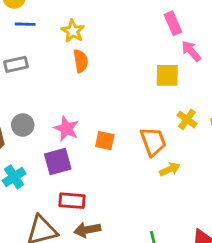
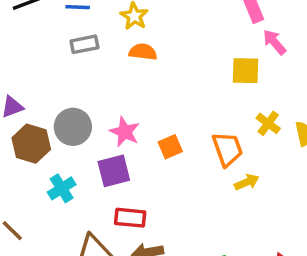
orange semicircle: (81, 61) -> (143, 52), turned -75
gray rectangle: (16, 64) -> (84, 44), moved
gray circle: (23, 125) -> (73, 127), size x1.4
orange square: (105, 141) -> (170, 147), turned -36

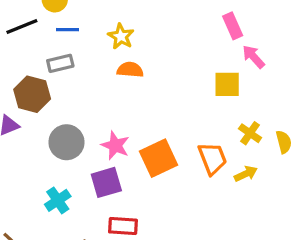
gray rectangle: (84, 44) -> (60, 63), moved
brown hexagon: (31, 144) -> (32, 94), moved
orange square: (170, 147) -> (159, 158), size x1.6
yellow arrow: (247, 182) -> (246, 174), moved

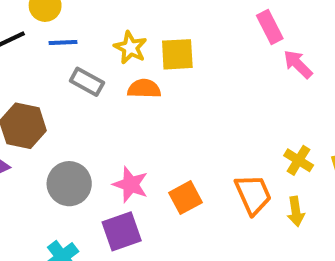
gray rectangle: (60, 63) -> (87, 82), moved, turned 45
yellow square: (227, 84) -> (177, 54), moved
orange square: (159, 158) -> (186, 198), size x0.7
yellow arrow: (246, 174) -> (296, 211), turned 110

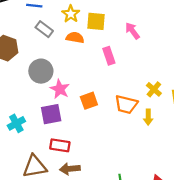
pink rectangle: (270, 27) -> (109, 56), moved
pink arrow: (298, 64) -> (132, 31), moved
gray circle: (69, 184) -> (41, 71), moved
orange trapezoid: (253, 194) -> (126, 104), turned 120

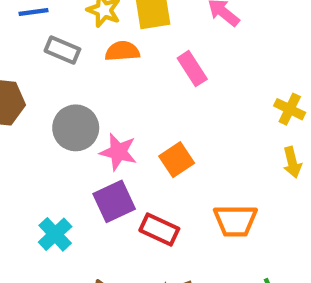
orange trapezoid: (126, 104) -> (235, 221), moved
red rectangle: (60, 145) -> (159, 229), moved, turned 30

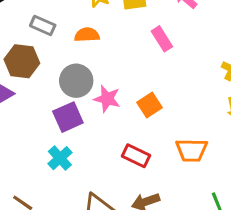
gray rectangle: (62, 50) -> (43, 26), moved
orange semicircle: (122, 51) -> (87, 35), moved
purple square: (114, 201) -> (68, 117), moved

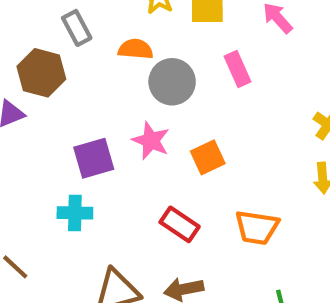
gray rectangle: (43, 26) -> (77, 28), turned 30
gray circle: (76, 81) -> (172, 82), moved
cyan cross: (60, 158) -> (75, 213), turned 35

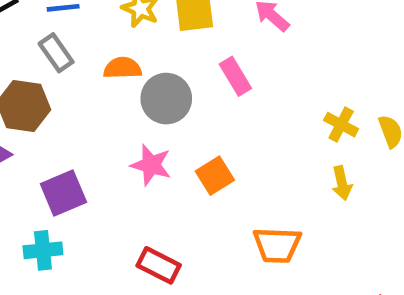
purple square: (94, 158) -> (63, 193), moved
cyan cross: (75, 213) -> (43, 250), moved
red rectangle: (180, 224) -> (159, 265), moved

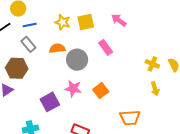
purple square: (63, 193) -> (50, 102), moved

